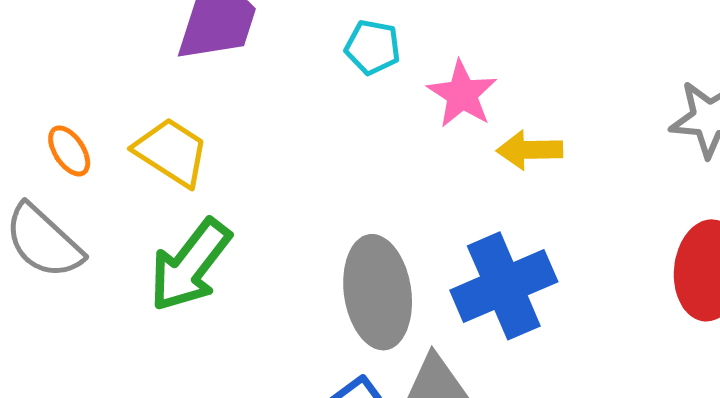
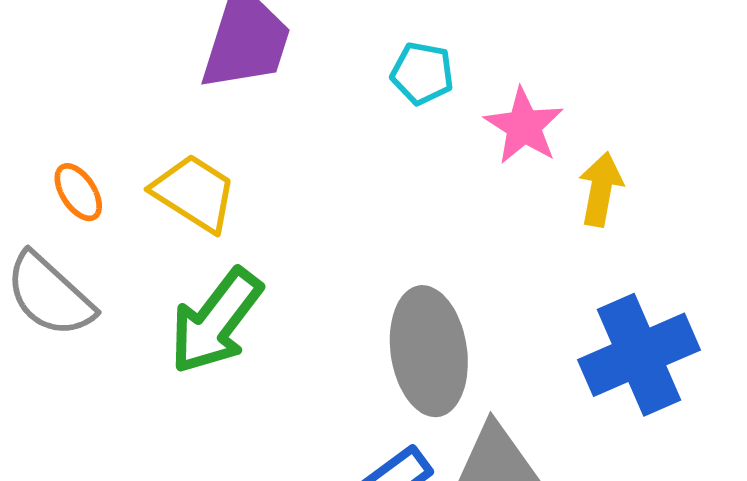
yellow arrow: (530, 150) -> (601, 189), turned 102
blue cross: (504, 286) -> (639, 355), moved

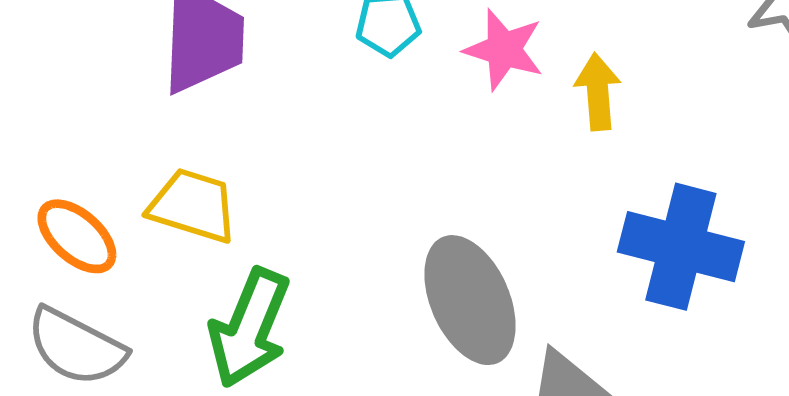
orange ellipse: (78, 192) -> (77, 236), size x1.4
blue cross: (639, 355) -> (681, 247), turned -37

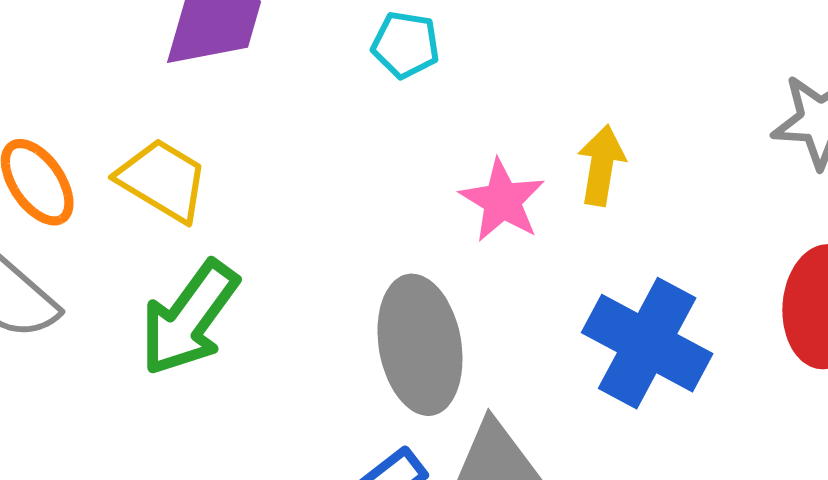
pink star: (504, 50) -> (502, 201), moved

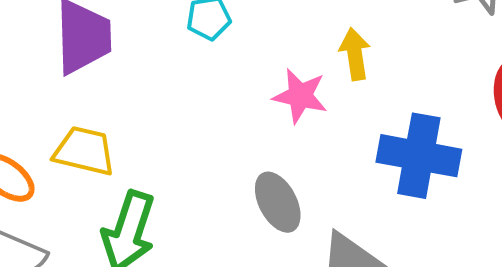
gray ellipse: (420, 345) -> (278, 202), size x0.7

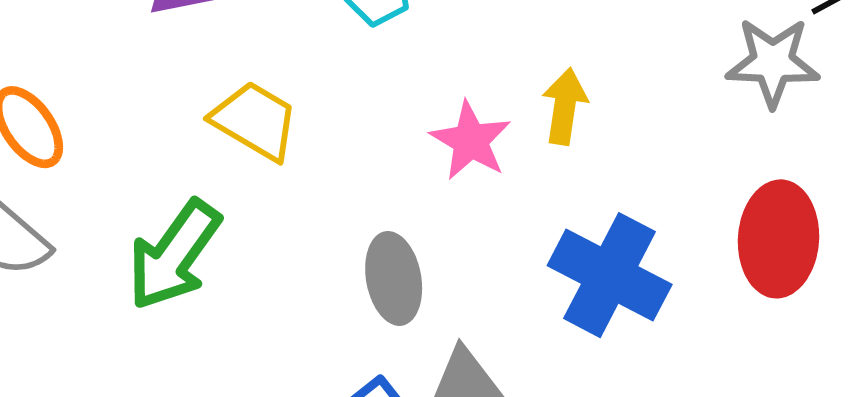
yellow trapezoid: (84, 151) -> (255, 121), moved

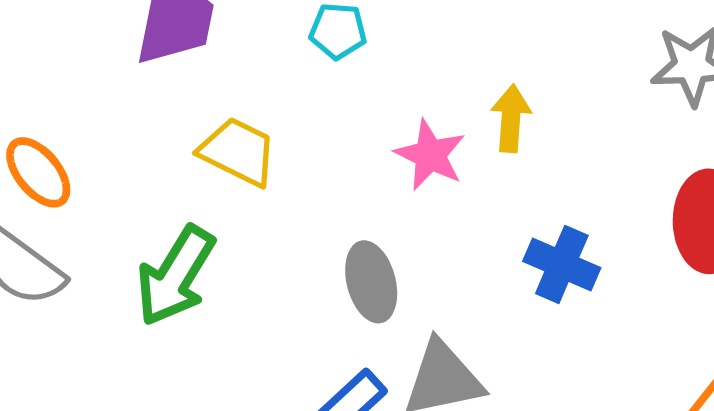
blue cross: (610, 275) -> (562, 264), size x0.7

